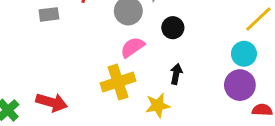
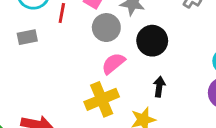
black circle: (173, 28) -> (152, 41), size x1.4

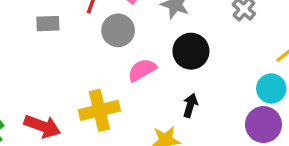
gray circle: (106, 28) -> (118, 30), moved
yellow cross: (102, 99) -> (99, 110), moved

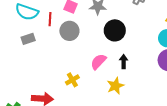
pink semicircle: (142, 70) -> (98, 62), moved
yellow cross: (99, 110) -> (72, 80), size x0.6

